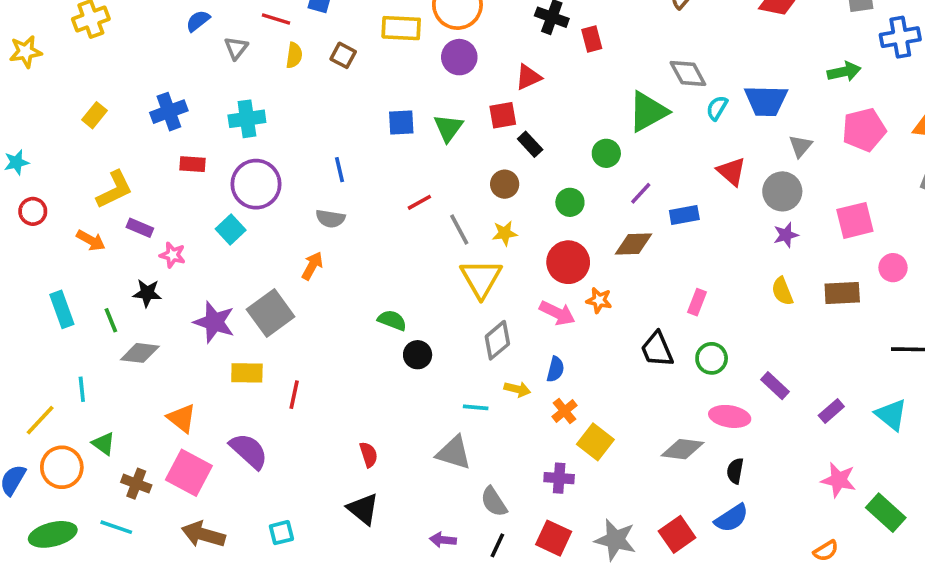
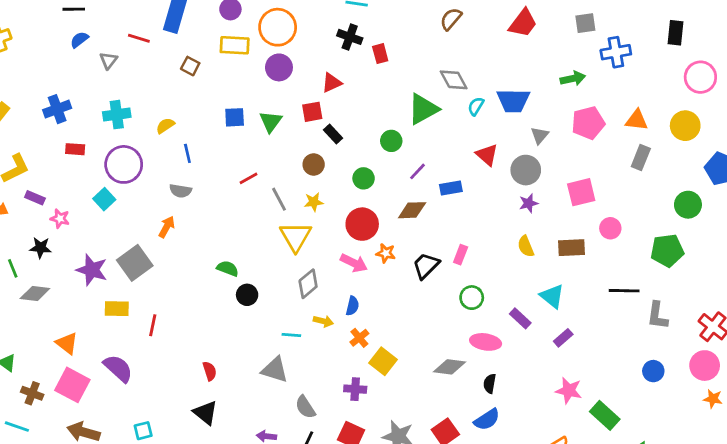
yellow semicircle: (294, 55) -> (165, 126), moved, turned -132
black trapezoid: (657, 349) -> (426, 266), moved, turned 68
cyan triangle: (891, 415) -> (552, 296), moved

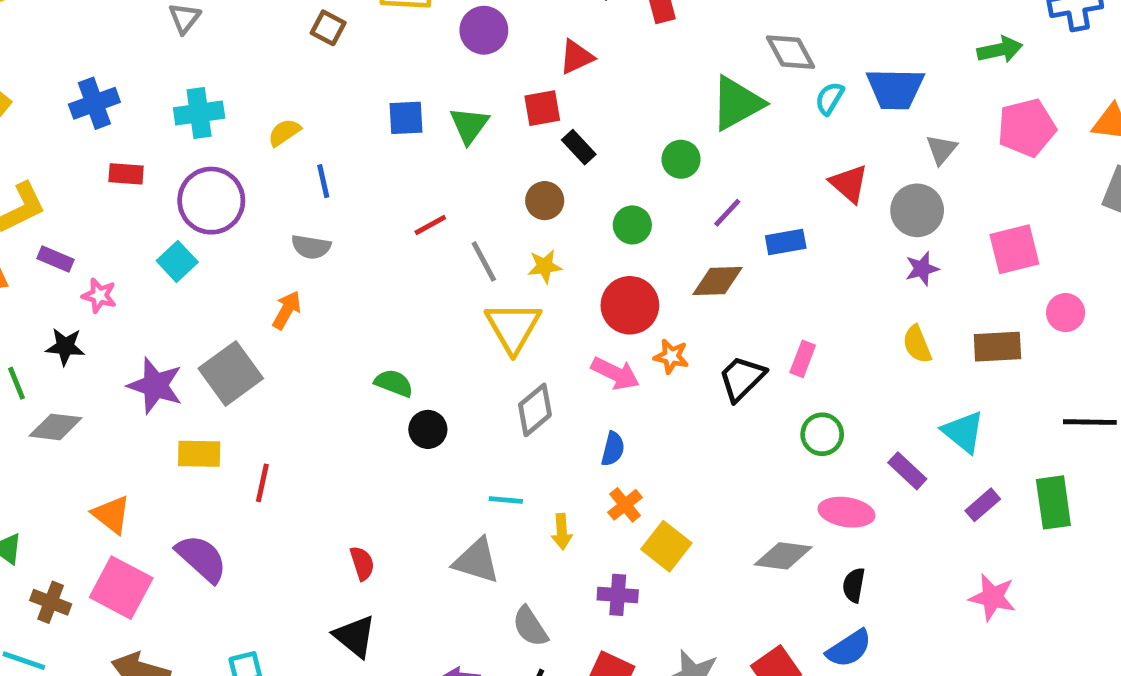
yellow arrow: (323, 321) -> (562, 532), moved, turned 72
green rectangle: (605, 415) -> (1053, 502), moved, turned 40

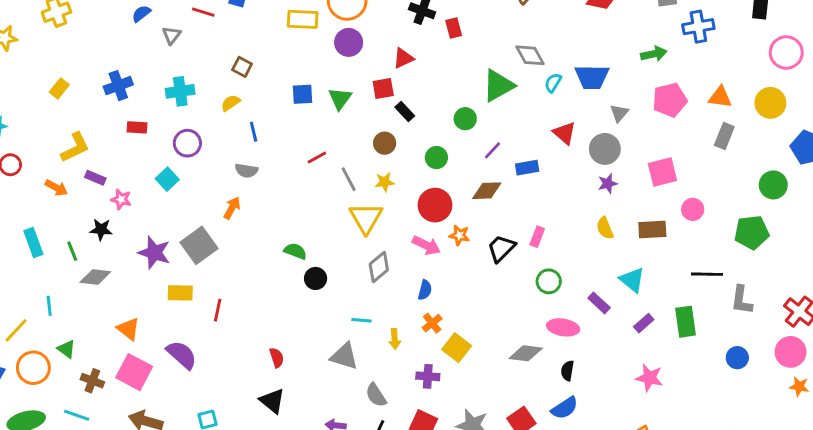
brown square: (328, 28) -> (242, 67), moved
purple circle: (211, 201) -> (187, 143), size x0.7

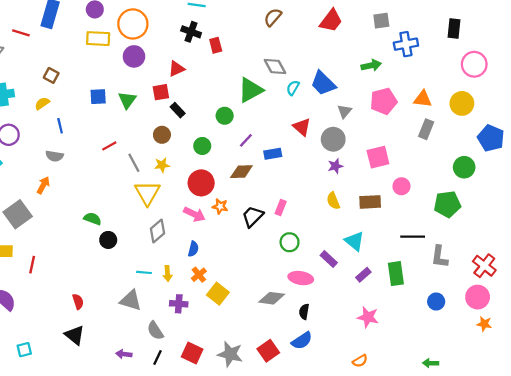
blue trapezoid: (592, 77) -> (323, 83), turned 44
yellow arrow: (395, 339) -> (168, 274), moved
purple cross: (428, 376) -> (179, 304), moved

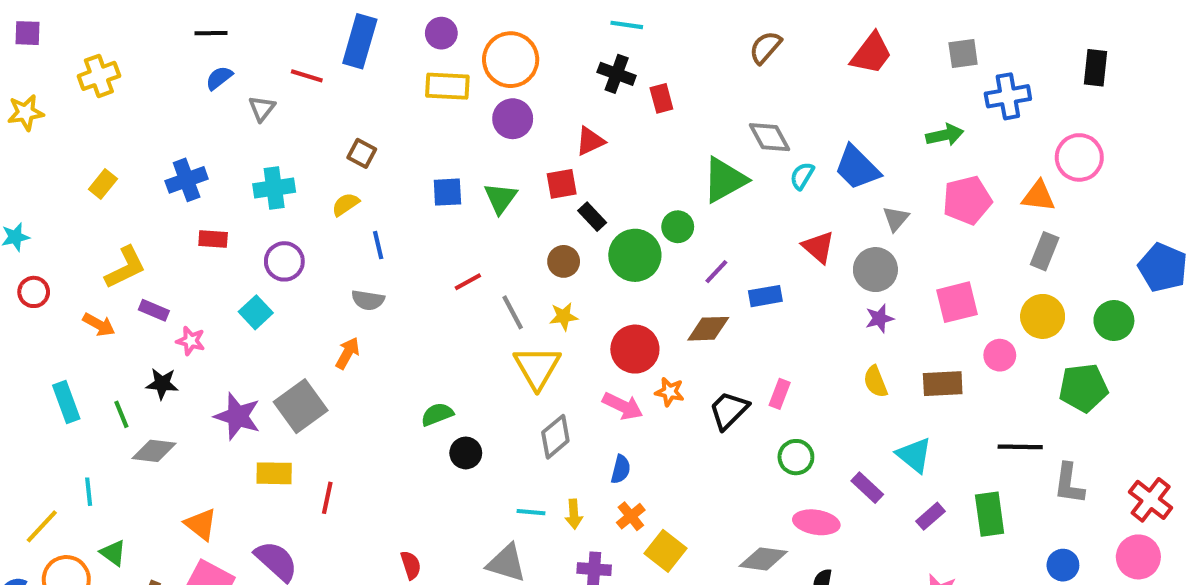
pink circle: (474, 64) -> (1079, 157), moved
yellow circle: (462, 103) -> (1043, 316), moved
green circle: (202, 146) -> (635, 255), moved, size x1.6
green semicircle: (93, 219) -> (437, 414), turned -42

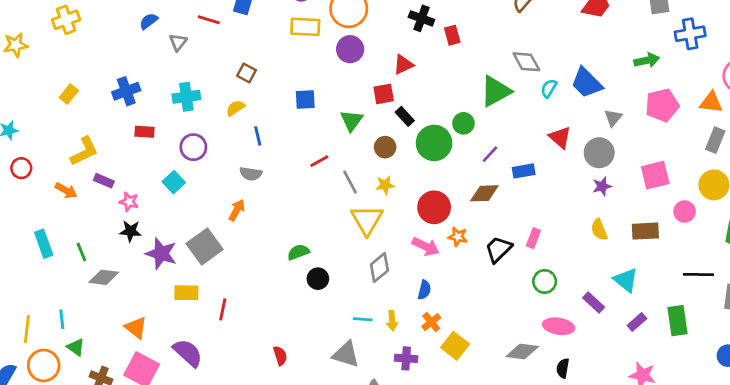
green triangle: (500, 198) -> (351, 121), moved
black star: (162, 384) -> (130, 231), moved
cyan line: (89, 492) -> (62, 319), moved
yellow line: (42, 526) -> (27, 329), turned -36

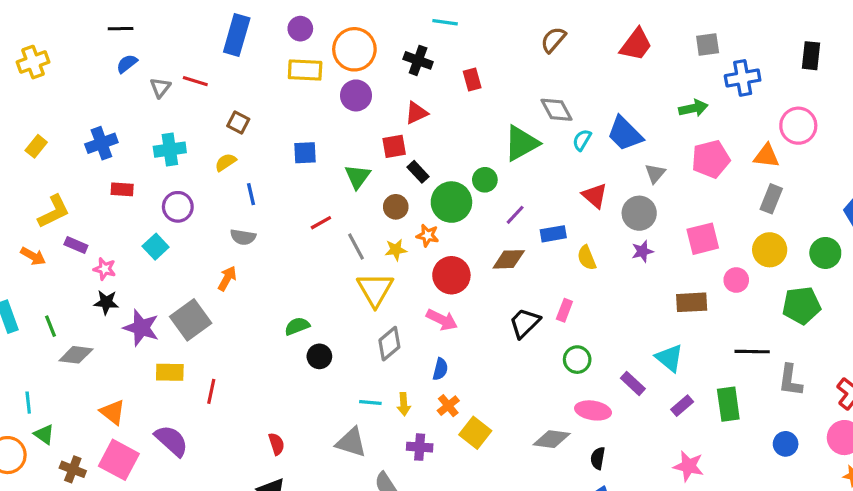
black cross: (421, 18) -> (418, 60), moved
red line: (209, 20) -> (195, 81), moved
yellow semicircle: (599, 230) -> (587, 258), moved
orange star: (458, 237) -> (428, 235), moved

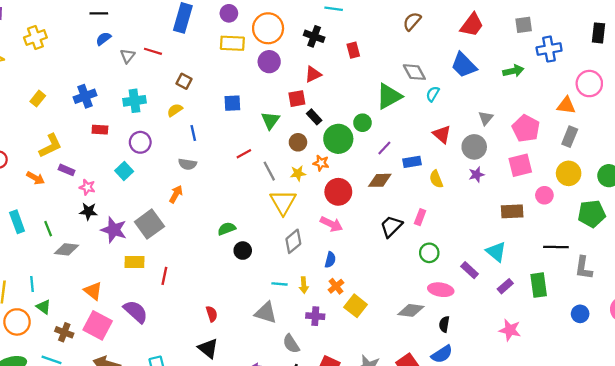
blue trapezoid: (625, 134) -> (464, 65), moved
pink pentagon: (711, 159) -> (526, 128), moved, turned -30

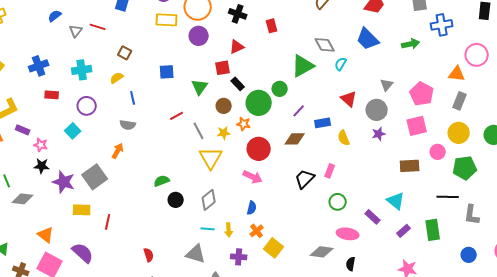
green pentagon: (592, 214) -> (465, 168), moved
gray diamond: (293, 241) -> (209, 200), moved

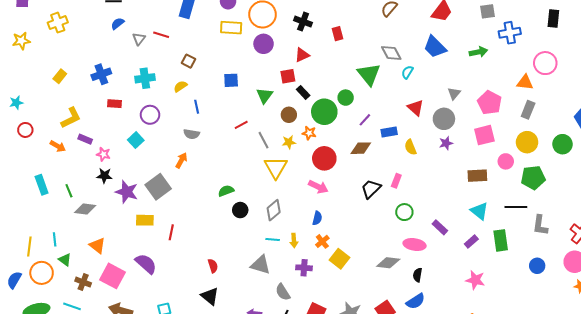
green triangle: (303, 66) -> (369, 74), turned -40
cyan triangle: (396, 201) -> (479, 211), moved
orange triangle: (46, 235) -> (97, 246), moved

